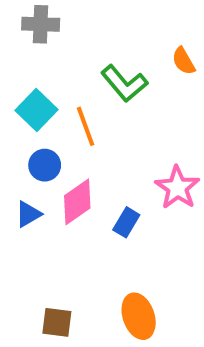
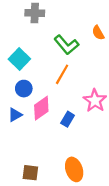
gray cross: (41, 24) -> (35, 13), moved
orange line: (86, 126) -> (62, 74), moved, turned 50

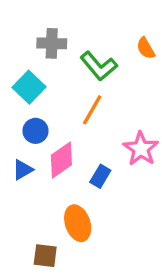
gray cross: (35, 13) -> (52, 43), moved
orange ellipse: (74, 169) -> (78, 223), moved

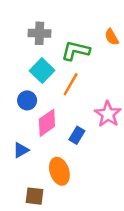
green L-shape: (99, 66) -> (76, 51), turned 144
cyan square: (29, 87) -> (42, 71), moved
blue triangle: (23, 170) -> (21, 150), moved

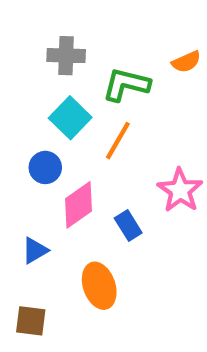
orange semicircle: (112, 37) -> (186, 62), turned -84
blue rectangle: (77, 135) -> (128, 226), turned -63
brown square: (35, 196) -> (31, 321), moved

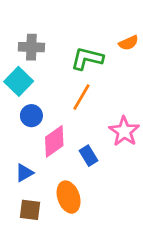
gray cross: (66, 56) -> (31, 47), moved
cyan square: (70, 118) -> (19, 81), moved
brown square: (31, 321) -> (30, 210), moved

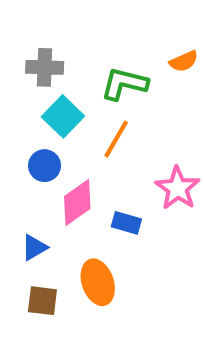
cyan square: (19, 81) -> (63, 116), moved
blue rectangle: (89, 156) -> (126, 223), turned -42

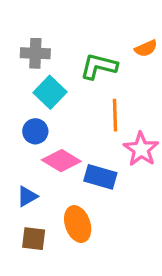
orange line: (116, 139) -> (115, 115), moved, turned -32
pink diamond: (77, 202) -> (61, 161), turned 66
blue rectangle: (126, 223) -> (100, 177), size x1.4

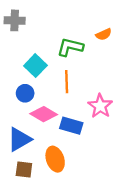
gray cross: (35, 53) -> (15, 20), moved
orange line: (115, 115) -> (67, 82), moved
blue triangle: (27, 196) -> (19, 139), size x1.6

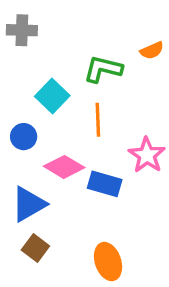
blue circle: (25, 93) -> (24, 137), moved
orange ellipse: (55, 159) -> (108, 262), moved
brown square: (24, 170) -> (35, 248), turned 30

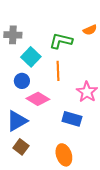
gray cross: (22, 30) -> (13, 35), moved
blue circle: (24, 137) -> (22, 81), moved
blue rectangle: (105, 184) -> (72, 119), moved

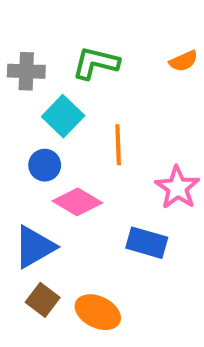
green L-shape: (61, 41) -> (96, 63), moved
orange ellipse: (64, 155) -> (98, 312), moved, turned -45

